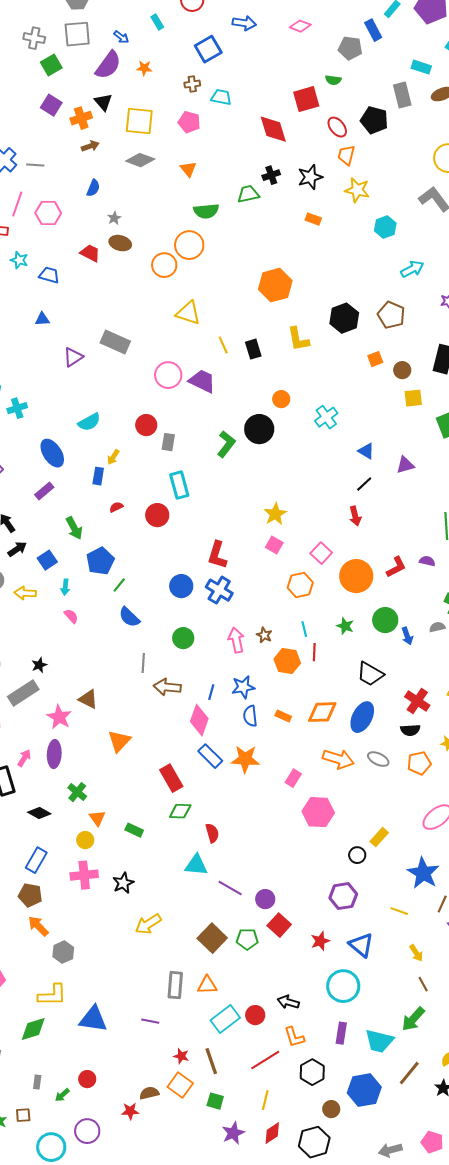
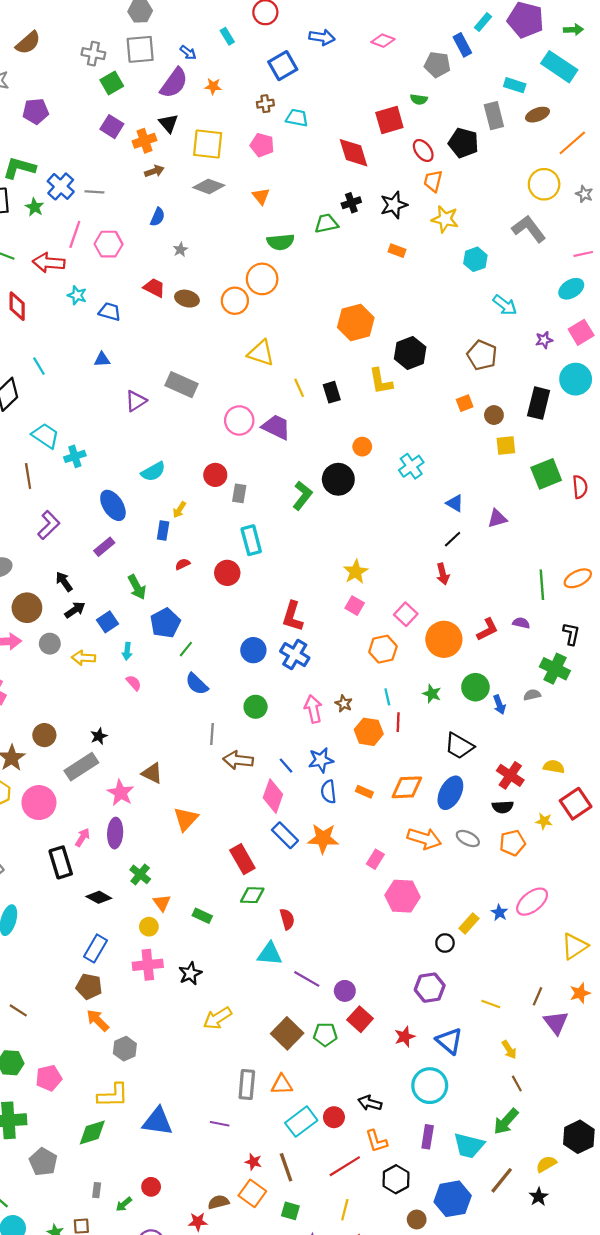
brown ellipse: (120, 243) -> (187, 299), moved
cyan arrow: (412, 269) -> (505, 305), turned 65
black hexagon: (344, 318) -> (410, 353), moved
blue line: (211, 692) -> (286, 766), turned -56
blue star: (423, 873) -> (499, 913), moved, size x0.5

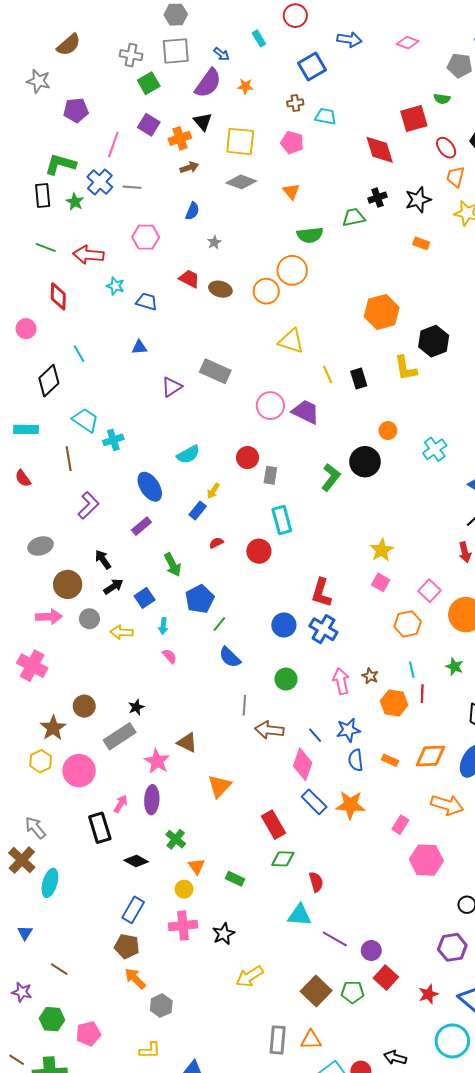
pink line: (75, 234) -> (113, 145), moved
blue rectangle: (163, 530) -> (198, 511), turned 30
yellow L-shape: (113, 1095) -> (150, 1050), size x0.7

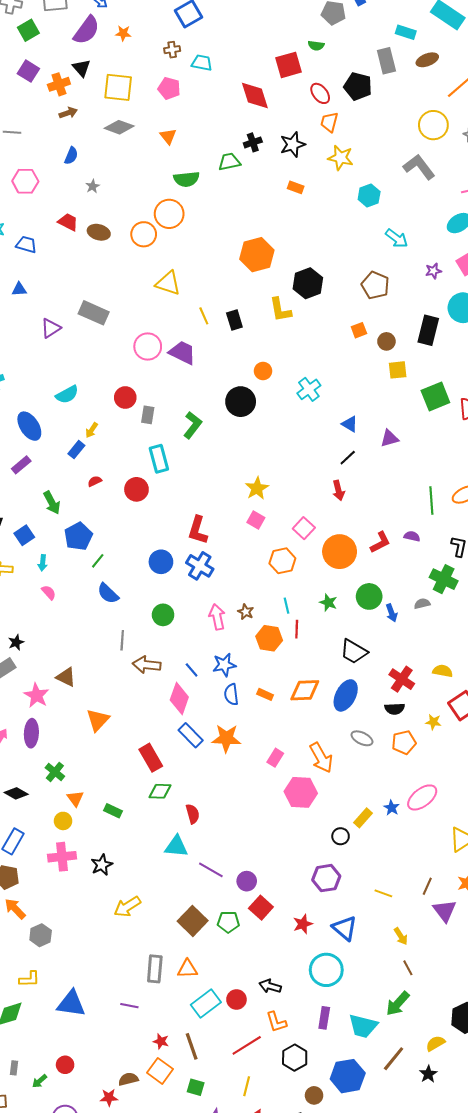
green L-shape: (331, 477) -> (193, 425), moved
orange arrow: (447, 805) -> (321, 758), moved, turned 44

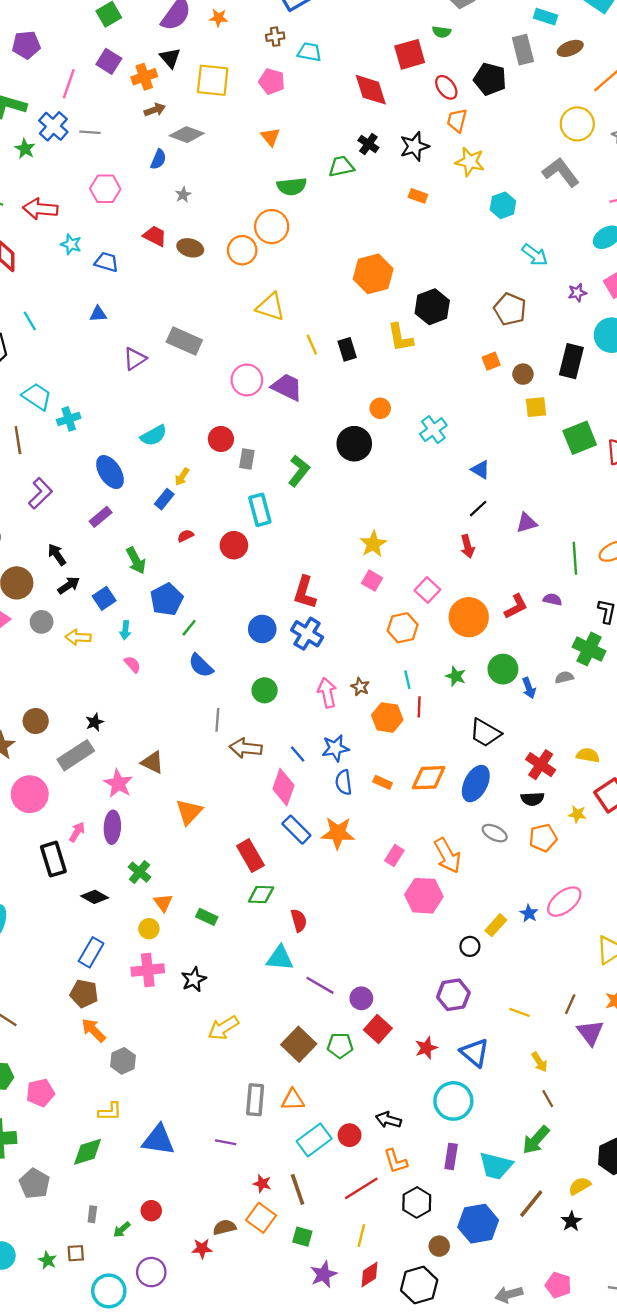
gray diamond: (119, 127) -> (187, 135), moved
black cross: (253, 142) -> (368, 144), turned -36
purple triangle: (390, 438) -> (527, 523), moved

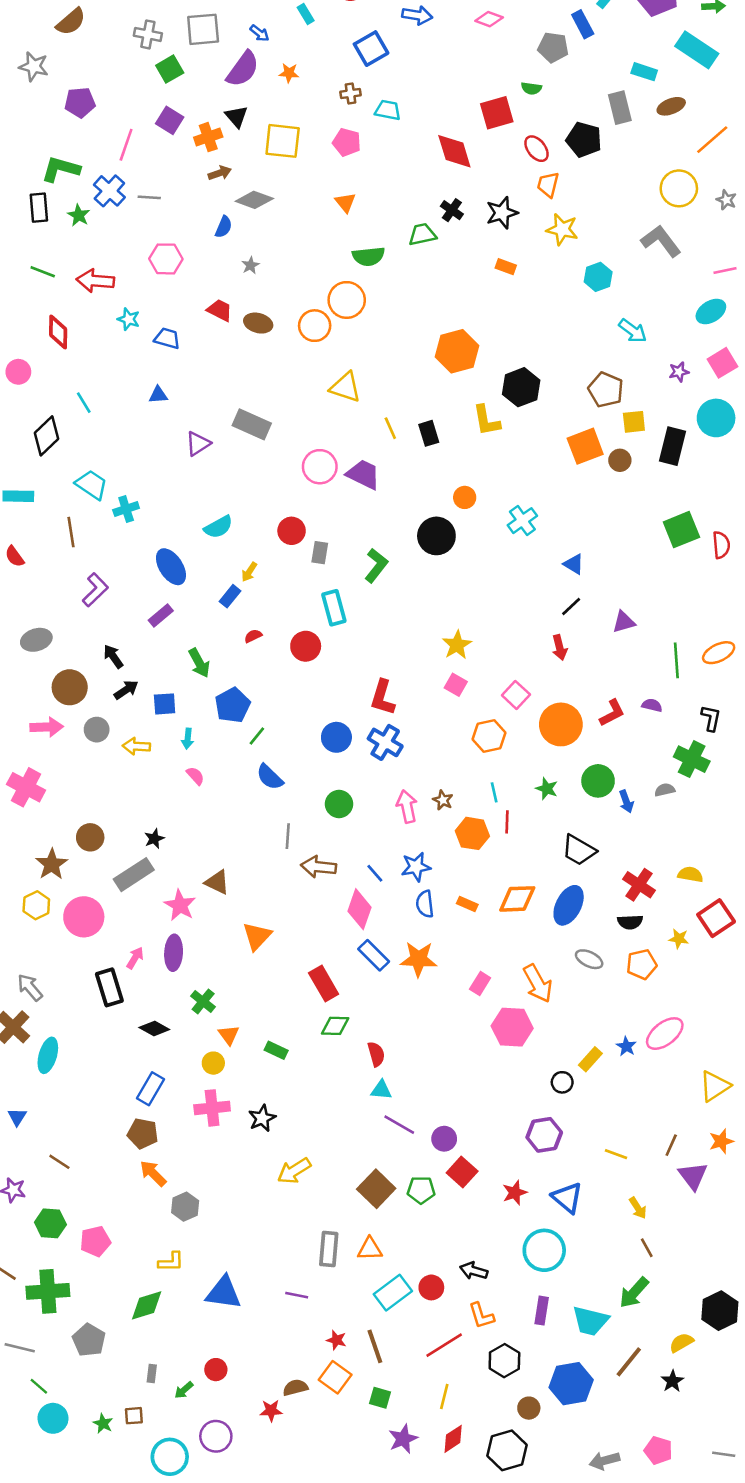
orange square: (491, 361) -> (585, 446), size x1.8
yellow square: (536, 407) -> (634, 422), moved
blue square: (104, 598) -> (165, 704), turned 30
cyan triangle: (280, 958) -> (381, 1090), moved, size x0.7

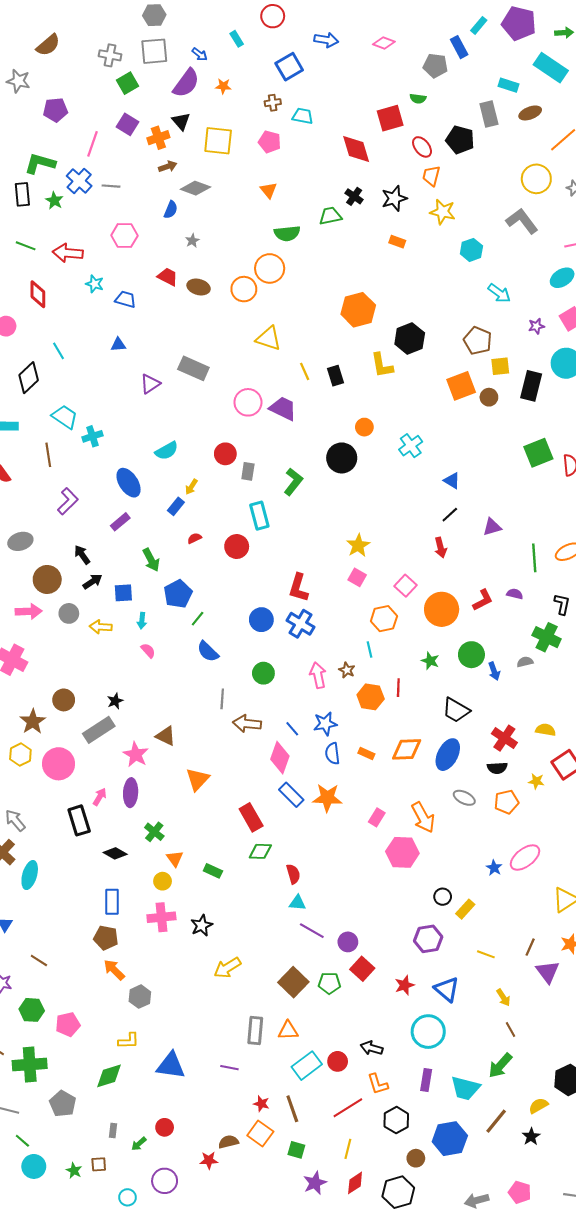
cyan line: (494, 792) -> (369, 649), moved
yellow rectangle: (590, 1059) -> (465, 909), moved
blue rectangle: (150, 1089) -> (112, 902), turned -30
cyan circle: (170, 1457) -> (127, 1197), size x0.6

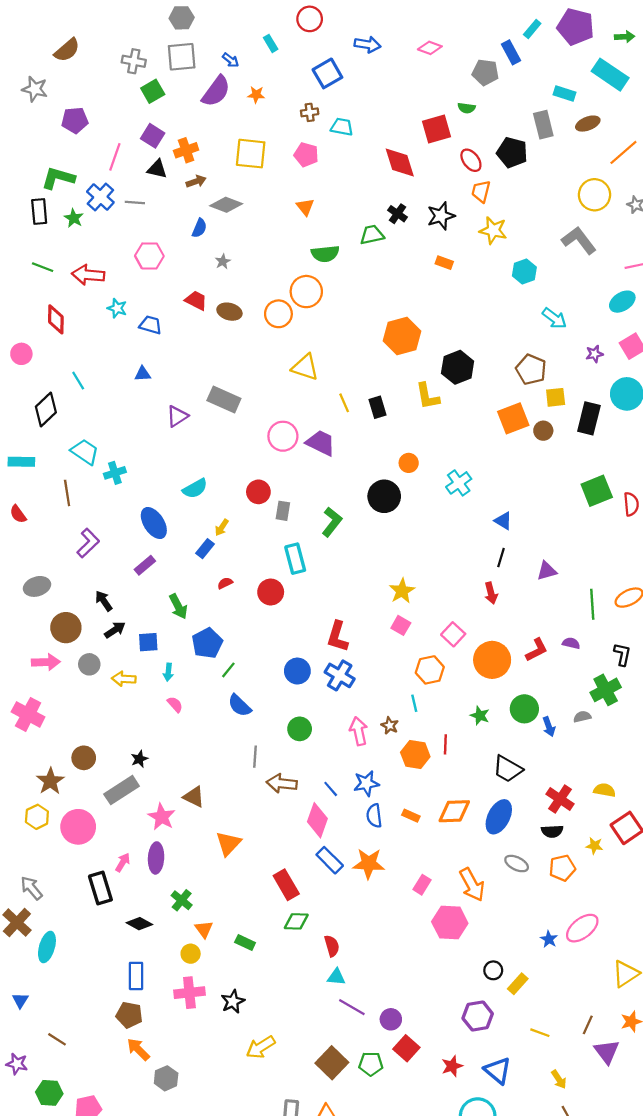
black triangle: (181, 121) -> (157, 169), moved, turned -36
black line: (450, 515) -> (501, 558), turned -30
green cross: (547, 637) -> (606, 690), turned 36

